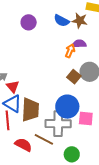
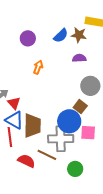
blue semicircle: (62, 21) -> (61, 36), turned -70
orange arrow: (70, 51) -> (38, 67), moved
brown square: (74, 77) -> (80, 107), moved

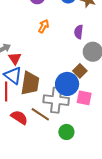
purple semicircle: (79, 58) -> (79, 32), moved, turned -88

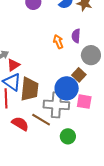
orange arrow: (44, 26) -> (58, 42), moved, turned -48
red triangle: (15, 58) -> (13, 65), turned 32

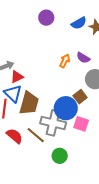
purple semicircle: (76, 36) -> (83, 58), turned -72
orange arrow: (58, 42) -> (65, 61), turned 40

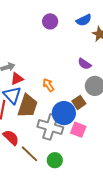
blue semicircle: (79, 23) -> (84, 20), moved
orange arrow: (65, 61) -> (48, 85), moved, turned -64
brown line: (36, 135) -> (29, 154), moved

